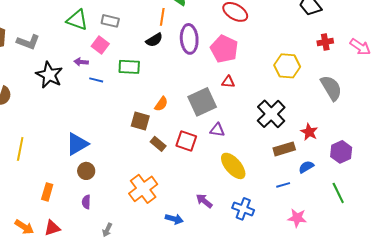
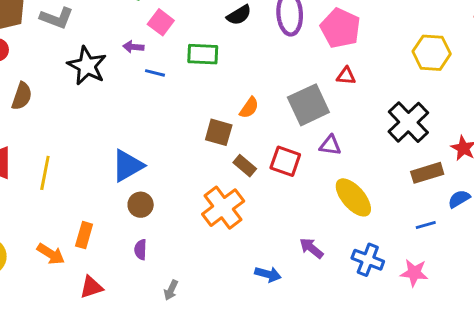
orange cross: (143, 189) -> (223, 208), moved
pink star: (297, 218) -> (414, 273), moved
orange arrow: (24, 227) -> (51, 254), moved

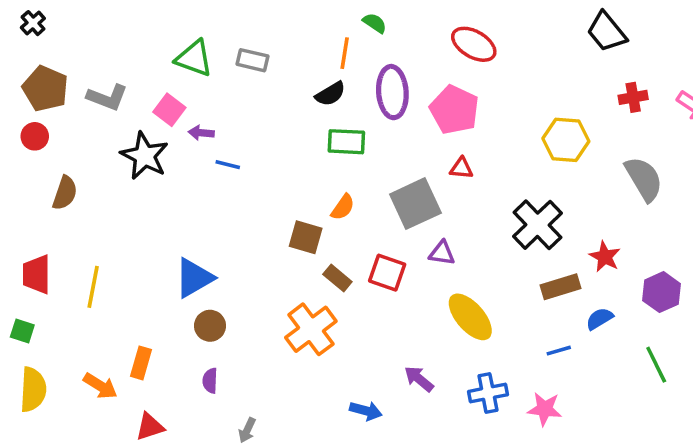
pink square: (161, 22) -> (169, 110), moved
green rectangle: (203, 54) -> (346, 142), moved
blue cross: (368, 260) -> (488, 393), turned -32

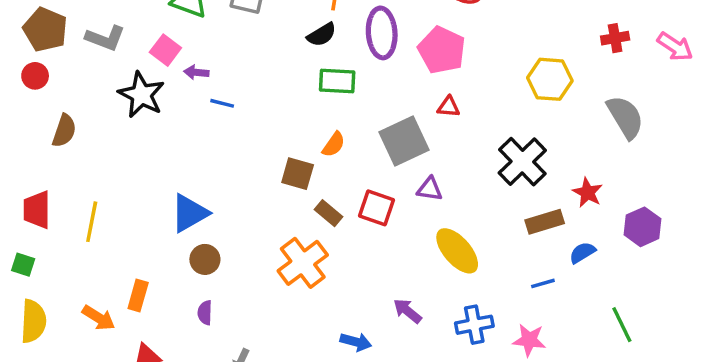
green line: (656, 365) -> (622, 325), moved

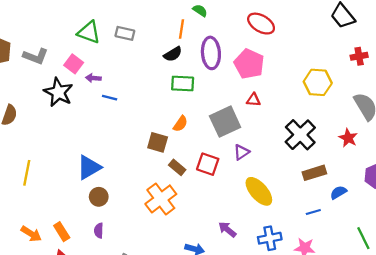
purple triangle: (430, 189) -> (241, 152), turned -42
red star: (588, 193) -> (348, 138), moved
orange rectangle: (138, 295) -> (62, 232), moved, turned -48

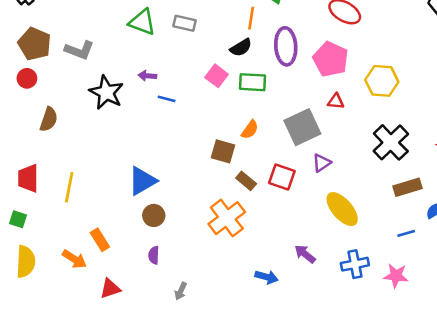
pink square: (74, 64) -> (217, 76), moved
yellow hexagon: (318, 82) -> (382, 81), moved
orange rectangle: (62, 232) -> (100, 240), moved

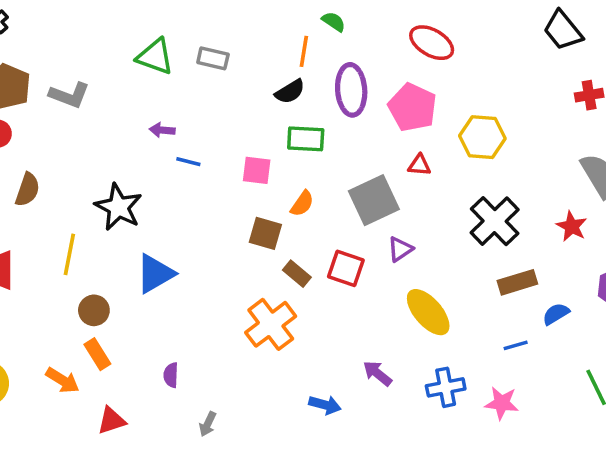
pink square: (217, 76) -> (257, 170), moved, turned -30
black star: (106, 92) -> (118, 207), moved
yellow line: (69, 187) -> (69, 254), moved
brown circle: (154, 215) -> (94, 310), moved

